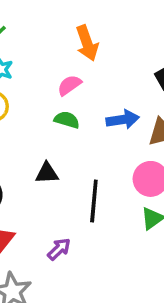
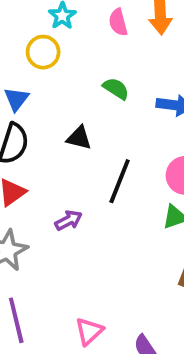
pink semicircle: (69, 85) -> (118, 22), moved, turned -85

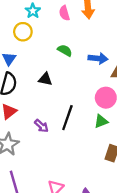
black line: (120, 181) -> (67, 118), moved
purple arrow: (69, 220) -> (41, 126), turned 72

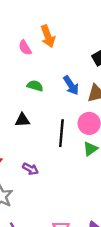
blue arrow: (98, 58) -> (71, 85), turned 66
black line: (67, 118) -> (61, 133), moved

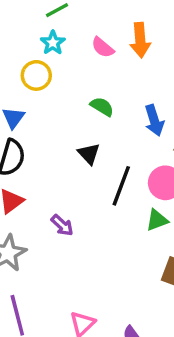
pink semicircle: (25, 48) -> (103, 47), turned -35
black triangle: (22, 120) -> (89, 154), moved, turned 35

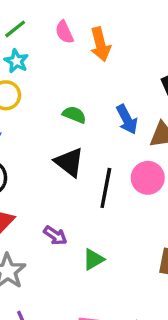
pink semicircle: (103, 47) -> (64, 32), moved, turned 35
black triangle: (89, 154) -> (69, 162), size x1.4
green triangle: (157, 220) -> (93, 259), moved

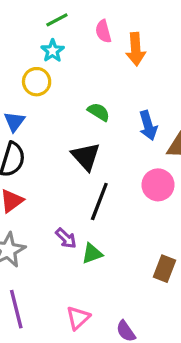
black line: (106, 188) -> (99, 201), moved
purple arrow: (55, 236) -> (66, 238), moved

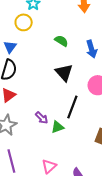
black triangle: (86, 156) -> (64, 72), moved
black line: (99, 201) -> (72, 107), moved

